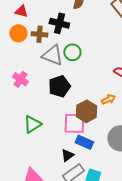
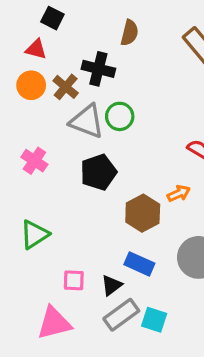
brown cross: (39, 34) -> (66, 87), turned 35
pink square: (74, 123) -> (74, 280), moved, size x0.6
green triangle: (32, 124) -> (34, 234), moved

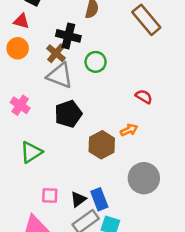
brown cross: (66, 87) -> (56, 53), moved
green circle: (120, 116) -> (96, 62), moved
green triangle: (34, 234) -> (31, 152), moved
blue rectangle: (139, 264) -> (99, 199), moved, turned 45

